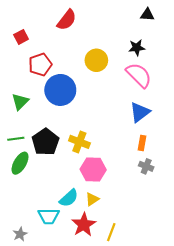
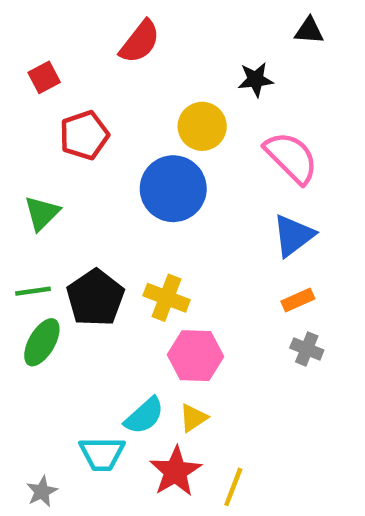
black star: (137, 48) -> (256, 80), moved
blue circle: (60, 90) -> (173, 189), moved
orange rectangle: (142, 143) -> (298, 300), turned 56

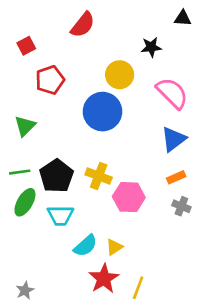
pink hexagon: (195, 356) -> (129, 197), moved
cyan trapezoid: (102, 454) -> (60, 215), moved

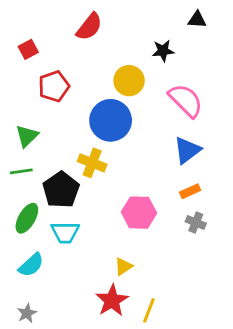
green line: (20, 172) -> (21, 171), moved
yellow cross: (99, 176) -> (92, 163), moved
cyan semicircle: (85, 246) -> (31, 265), moved

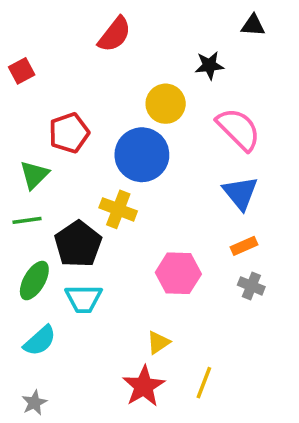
red square: (28, 49) -> (22, 71), moved
red pentagon: (54, 86) -> (69, 133), moved
blue triangle: (187, 150) -> (240, 193), turned -32
yellow line: (149, 310) -> (204, 383), moved

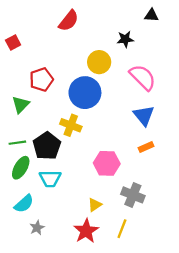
green line: (27, 220) -> (17, 143), moved
gray cross: (251, 286) -> (133, 195), moved, size x1.5
gray star: (34, 403) -> (37, 228), moved

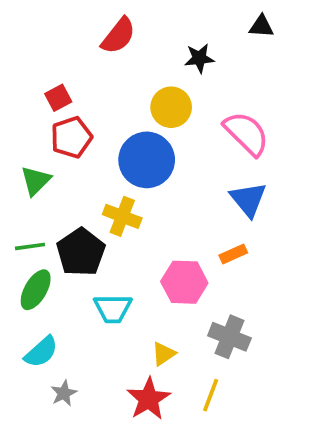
black star: (125, 39) -> (199, 58), moved
red square: (13, 42) -> (58, 98), moved
orange rectangle: (146, 147) -> (233, 254), moved
cyan trapezoid: (50, 179) -> (113, 309), moved

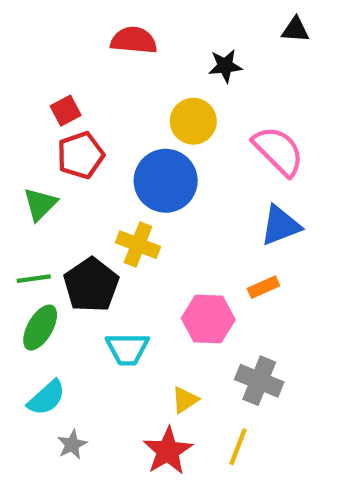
red semicircle: (118, 36) -> (134, 40), turned -123
blue triangle: (248, 199) -> (280, 225), turned 48

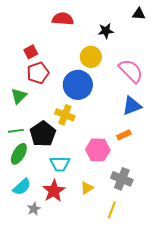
red star: (168, 451) -> (54, 191), moved

